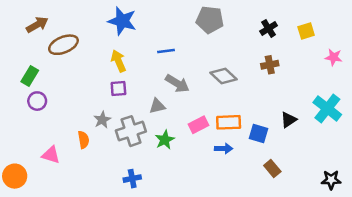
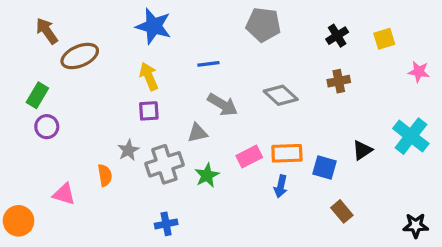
brown arrow: (37, 25) -> (47, 31), turned -95
blue arrow: (224, 149) -> (281, 186), turned 102

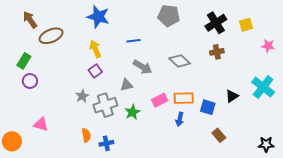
black cross: (337, 36) -> (216, 23), size x1.5
purple square: (149, 111) -> (95, 71), turned -32
orange semicircle: (105, 175) -> (86, 135), moved

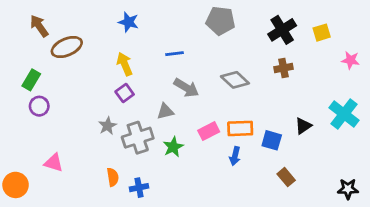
blue star: (98, 17) -> (129, 22), size x0.7

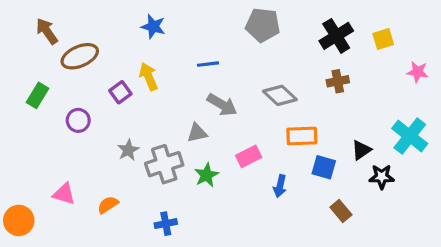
purple square: (125, 93) -> (120, 92), moved
purple circle: (39, 106) -> (78, 120), moved
orange rectangle: (240, 128) -> (302, 136), moved
orange semicircle: (113, 177) -> (108, 205), moved, turned -114
black star: (348, 189) -> (382, 177), moved

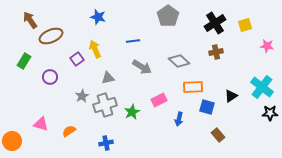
gray pentagon: (263, 25) -> (168, 16), turned 30
gray triangle: (197, 133) -> (108, 78), moved
black star: (382, 177) -> (270, 113), moved

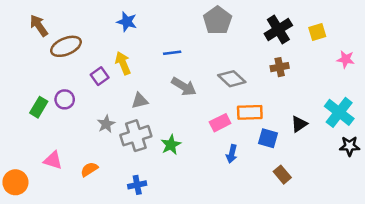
green rectangle: (24, 61) -> (39, 107), moved
pink rectangle: (159, 100) -> (220, 123), moved

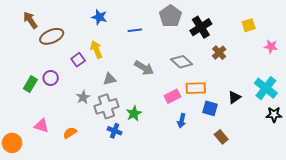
black cross: (278, 29) -> (201, 27), moved
blue line: (172, 53) -> (135, 30), moved
brown cross: (280, 67) -> (219, 53), turned -32
blue cross: (137, 185) -> (115, 131), moved, turned 32

